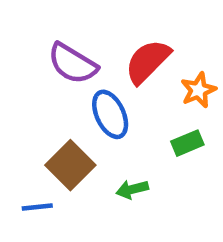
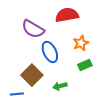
red semicircle: (148, 61) -> (67, 15), moved, turned 35
orange star: (198, 90) -> (81, 43), moved

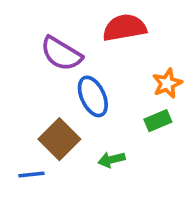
orange star: (81, 43) -> (167, 83), moved

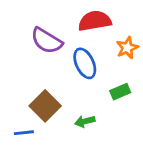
orange star: (167, 83) -> (127, 48), moved
blue ellipse: (93, 96) -> (85, 63), moved

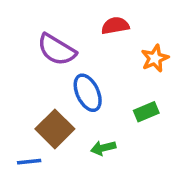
red semicircle: (95, 21) -> (115, 26), size x0.7
blue ellipse: (85, 63) -> (88, 93), moved

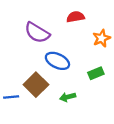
blue ellipse: (88, 93) -> (57, 61), turned -40
blue line: (29, 162) -> (11, 97), moved

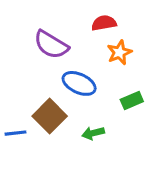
orange star: (102, 38) -> (119, 52), moved

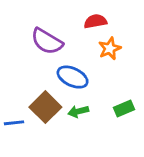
green rectangle: (132, 101) -> (124, 109), moved
green arrow: (93, 133) -> (78, 111), moved

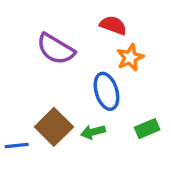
red semicircle: (95, 21) -> (113, 25), turned 30
blue ellipse: (73, 77) -> (106, 91), moved, turned 48

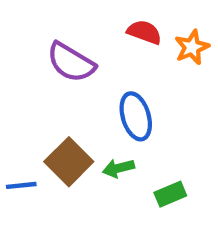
orange star: (130, 57) -> (192, 47), moved
green rectangle: (147, 129) -> (170, 194), moved

